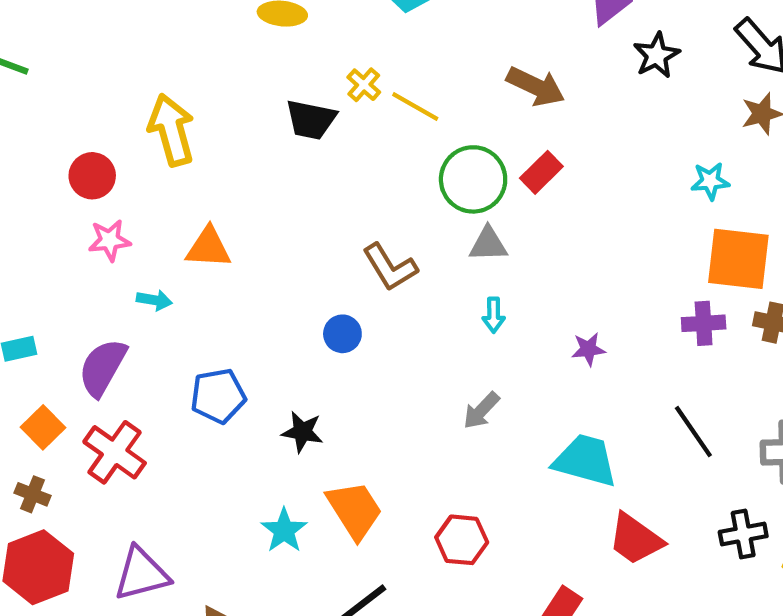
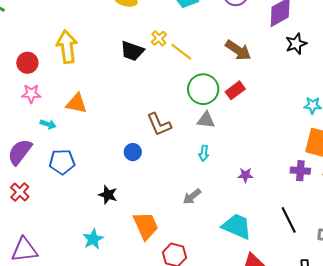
blue pentagon: (218, 396) -> (62, 162), moved
red cross: (115, 452) -> (20, 192), size x0.7
orange trapezoid: (355, 510) -> (146, 226), moved

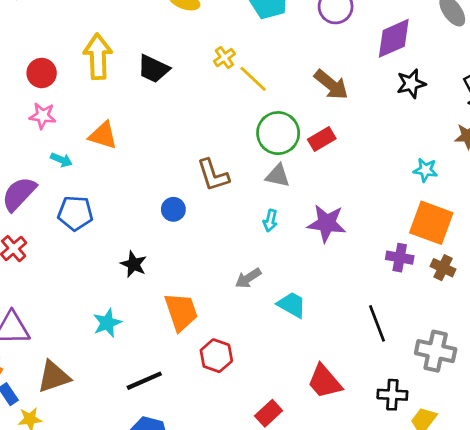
black trapezoid: (132, 51) -> (153, 69), moved
purple star: (245, 175) -> (327, 223), moved, size x1.8
cyan trapezoid: (237, 226) -> (292, 305), moved, size x0.7

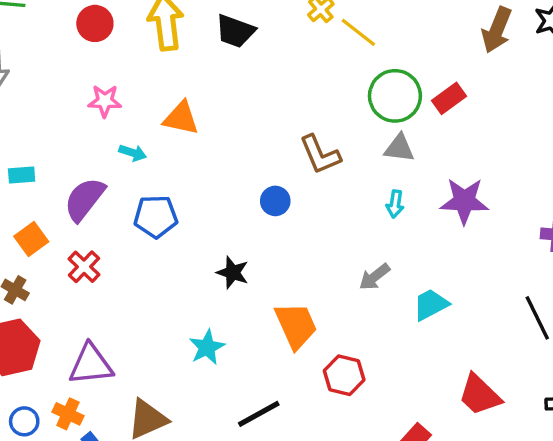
red circle: (42, 73) -> (95, 23), moved
brown arrow: (331, 85) -> (497, 30), moved, turned 78
cyan trapezoid: (292, 305) -> (431, 305), turned -52

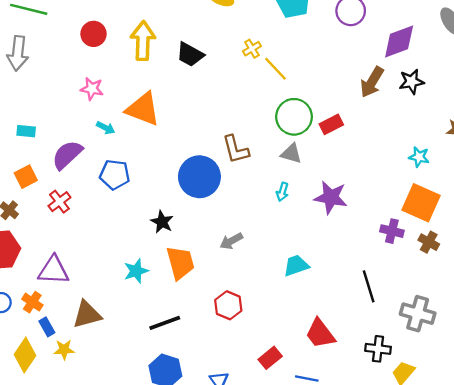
orange triangle: (181, 118) -> (143, 109), size x1.4
blue circle: (275, 201) -> (199, 177), size x2.0
gray arrow: (374, 277) -> (231, 241), moved
orange trapezoid: (296, 325) -> (180, 263), moved

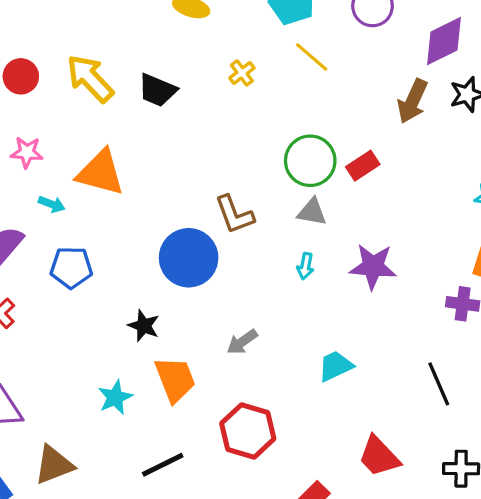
yellow arrow: (143, 41) -> (90, 78), turned -39
yellow line: (276, 69) -> (312, 57), moved
red hexagon: (228, 305) -> (248, 431), size x1.4

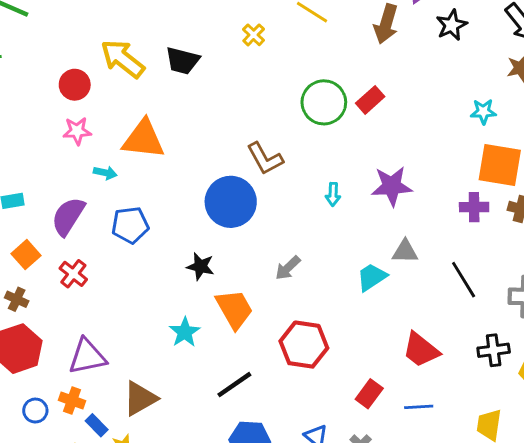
red circle: (21, 76) -> (75, 85), moved
brown arrow: (413, 101) -> (386, 24), moved
gray triangle: (312, 212) -> (405, 251), moved

